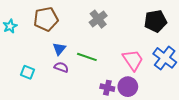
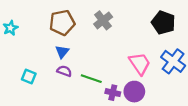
brown pentagon: (46, 19) -> (62, 23), moved
black pentagon: (155, 21) -> (163, 23), turned 30
green line: (87, 57) -> (91, 79), moved

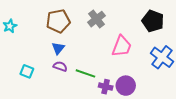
pink trapezoid: (140, 64) -> (122, 46), moved, turned 55

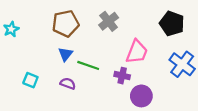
purple semicircle: (60, 66) -> (68, 84), moved
green line: (85, 73) -> (88, 65), moved
purple cross: (106, 87) -> (122, 76), moved

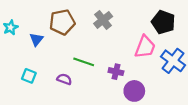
pink trapezoid: (137, 52) -> (145, 47), moved
blue triangle: (66, 54) -> (36, 39), moved

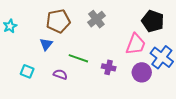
blue triangle: (36, 39) -> (46, 44), moved
purple circle: (134, 91) -> (142, 72), moved

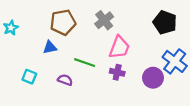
blue triangle: (46, 44) -> (50, 47), turned 40
pink trapezoid: (136, 44) -> (119, 47), moved

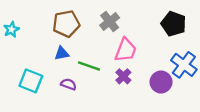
blue triangle: (50, 47) -> (62, 53), moved
purple cross: (117, 72) -> (123, 76), turned 32
cyan square: (29, 77) -> (31, 81), size x1.5

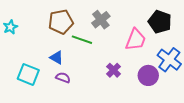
pink trapezoid: (126, 50) -> (136, 40), moved
blue triangle: (62, 53) -> (57, 58), moved, turned 40
green line: (89, 66) -> (82, 40), moved

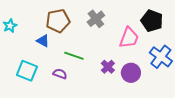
green line: (82, 40) -> (74, 56), moved
blue triangle: (57, 58) -> (43, 41), moved
purple circle: (148, 75) -> (131, 73), moved

